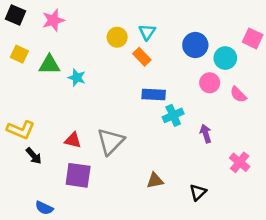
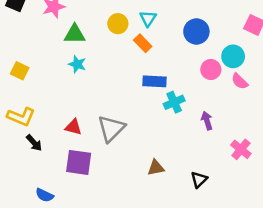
yellow square: (19, 54) -> (20, 71), moved
cyan circle: (225, 58) -> (233, 56), moved
green triangle: (49, 65) -> (75, 34), moved

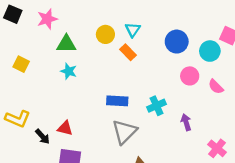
cyan circle: (233, 56) -> (210, 51), moved
yellow square: (20, 71) -> (21, 64), moved
blue rectangle: (155, 81) -> (117, 101), moved
gray triangle: (111, 128) -> (124, 132), moved
black arrow: (34, 143) -> (43, 137), moved

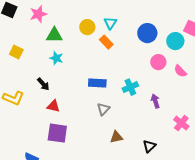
gray triangle: (124, 132) -> (103, 109), size x0.6
black arrow: (43, 137) -> (43, 84), moved

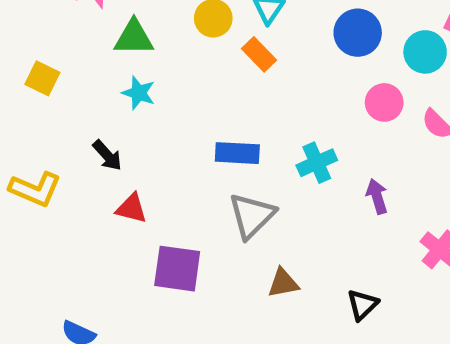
gray triangle: (103, 109) -> (252, 216), size x1.5
purple square: (57, 133) -> (177, 269), moved

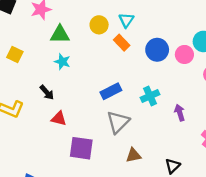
blue circle: (358, 33) -> (157, 50), moved
pink circle: (384, 102) -> (184, 54), moved
blue rectangle: (237, 153) -> (111, 91), turned -30

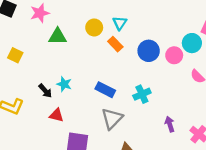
cyan star: (62, 62) -> (64, 84), moved
blue rectangle: (111, 91) -> (105, 90), turned 54
purple arrow: (180, 113) -> (170, 124), moved

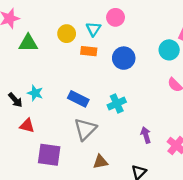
orange rectangle: (115, 44) -> (89, 51), turned -40
pink circle: (174, 55) -> (116, 17), moved

